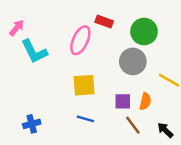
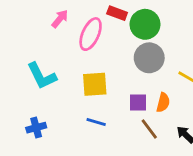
pink arrow: (17, 28) -> (60, 19), moved
green circle: (144, 32) -> (145, 24), moved
cyan L-shape: (34, 51) -> (42, 76), moved

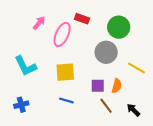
green circle: (145, 24) -> (119, 27), moved

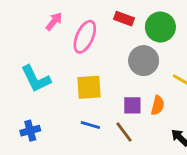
red rectangle: (82, 19) -> (124, 19), moved
brown line: (106, 106) -> (124, 132), moved

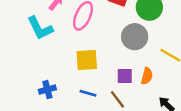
cyan L-shape: (36, 79) -> (40, 28), moved
blue cross: (30, 131) -> (47, 90), moved

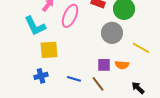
yellow square: (87, 60) -> (49, 50), moved
orange semicircle: (147, 76) -> (122, 65), turned 80

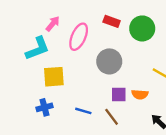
cyan L-shape: (35, 26) -> (37, 48), turned -85
gray circle: (112, 33) -> (109, 61), moved

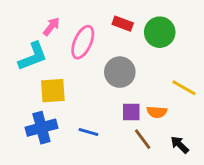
blue cross: (44, 107) -> (41, 128), size x1.5
brown line: (112, 117) -> (143, 139), moved

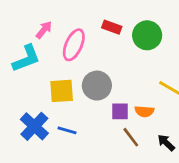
gray circle: (120, 72) -> (97, 86), moved
yellow square: (53, 91) -> (62, 91), moved
blue cross: (41, 128) -> (34, 126), turned -32
blue line: (88, 132) -> (67, 130), moved

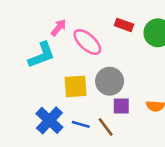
pink ellipse: (74, 45) -> (87, 42), turned -72
purple square: (120, 111) -> (121, 106), moved
brown line: (131, 137) -> (106, 127), moved

